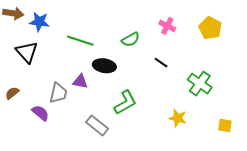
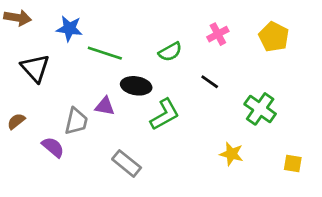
blue star: (39, 22) -> (69, 29), moved
pink cross: (167, 26) -> (218, 34), turned 35
green L-shape: (125, 102) -> (165, 114), moved

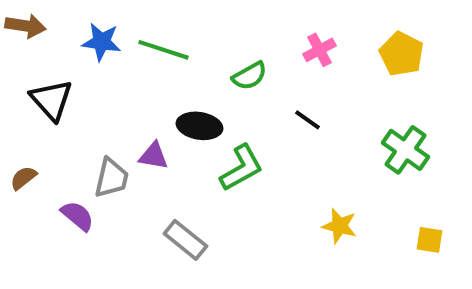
green line: (105, 53) -> (163, 50), moved
green cross: (260, 109) -> (406, 150), moved

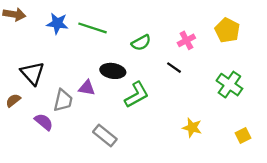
pink cross: (319, 50) -> (186, 40), moved
black triangle: (51, 100) -> (32, 73), moved
yellow square: (430, 240) -> (243, 135), turned -35

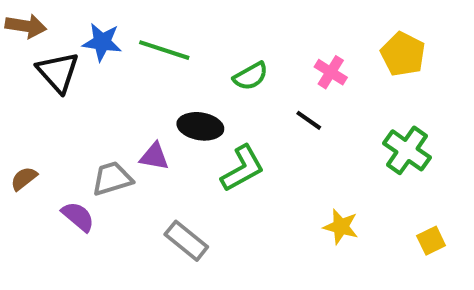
pink cross: (186, 40) -> (331, 72), turned -30
black triangle: (32, 73) -> (58, 72), moved
gray trapezoid: (63, 100) -> (112, 178), turned -120

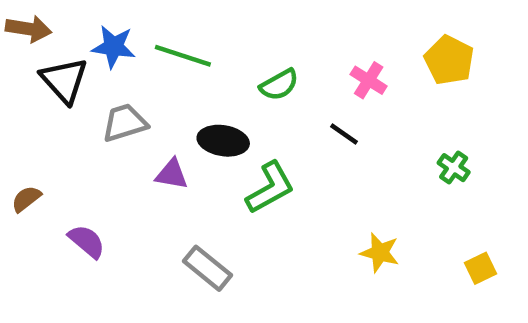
green cross: (407, 150) -> (454, 168), size x0.6
gray trapezoid: (112, 178) -> (125, 123), moved

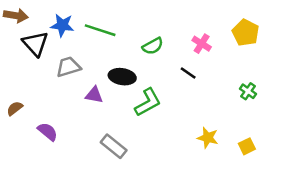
yellow square: (480, 268) -> (247, 146), moved

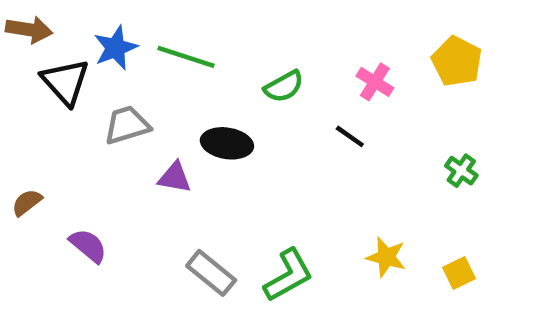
blue star: (62, 25) -> (115, 48), turned -30
green L-shape: (148, 102) -> (288, 275), moved

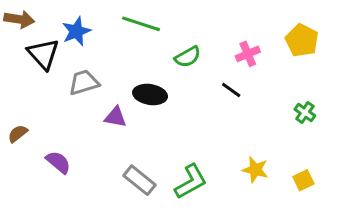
green line: (186, 57) -> (141, 24), moved
pink cross: (375, 82) -> (248, 54), turned 35

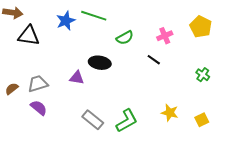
blue star: (76, 31) -> (66, 21), moved
black triangle: (43, 54) -> (29, 36), turned -40
gray trapezoid: (84, 82) -> (38, 84), moved

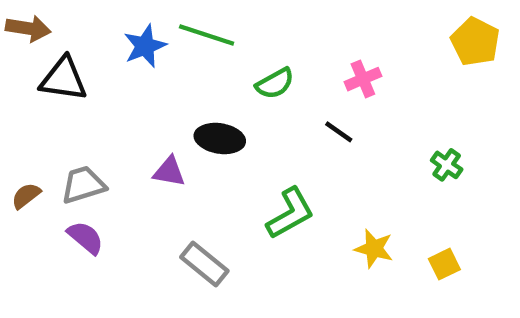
yellow pentagon: (201, 27) -> (475, 42), moved
green L-shape: (127, 121) -> (290, 213), moved

